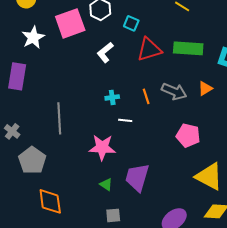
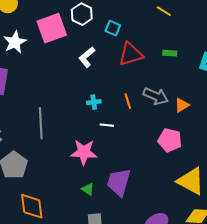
green rectangle: (188, 48) -> (170, 53), size x0.5
orange triangle: (205, 88) -> (182, 105), moved

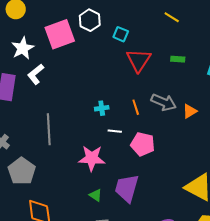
red triangle: (131, 54) -> (139, 60), turned -40
white L-shape: (87, 57) -> (36, 74), moved
pink pentagon: (170, 140) -> (143, 144), moved

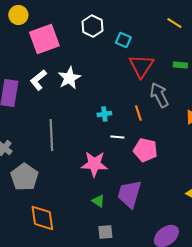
pink square: (60, 34) -> (44, 39), moved
white star: (23, 48) -> (69, 78), moved
gray arrow: (164, 102) -> (159, 95), moved, turned -140

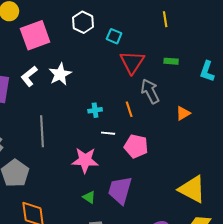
yellow line: (174, 23) -> (165, 19), turned 49

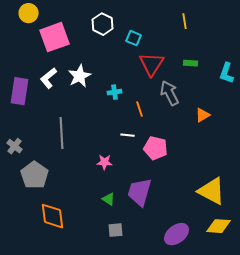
orange line: (129, 109) -> (140, 109), moved
cyan cross: (95, 110) -> (115, 92), moved
pink star: (85, 160) -> (105, 162), size x0.6

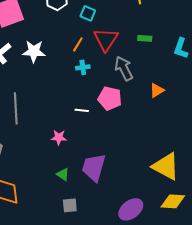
white star: (80, 76) -> (34, 51), turned 30
cyan cross: (115, 92) -> (83, 67), moved
orange line: (140, 109) -> (78, 44), moved, turned 49
pink pentagon: (156, 148) -> (110, 98), moved

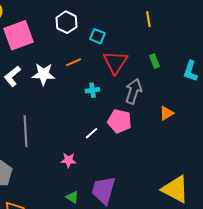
green rectangle: (145, 38) -> (154, 61), turned 64
orange line: (78, 44) -> (73, 62), moved, turned 35
gray arrow: (124, 68) -> (133, 91), turned 45
white line: (82, 110) -> (91, 133), turned -48

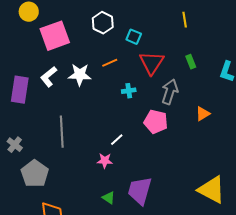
white line: (91, 133) -> (117, 140), moved

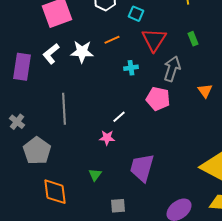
orange triangle: (203, 114) -> (205, 91), turned -35
green triangle: (109, 198) -> (95, 175), moved, turned 32

